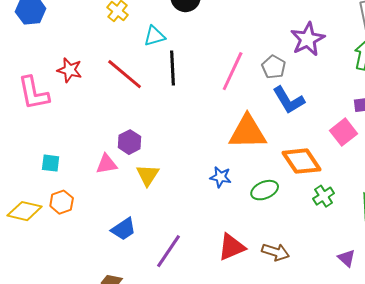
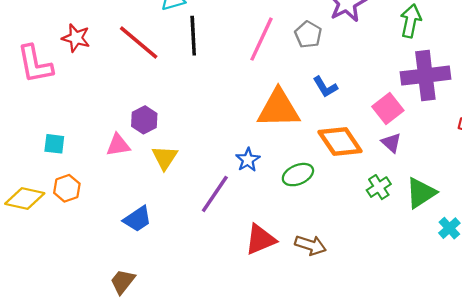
blue L-shape: (289, 100) -> (325, 87), moved, size x0.7
blue star: (221, 177) -> (248, 160), turned 30
green cross: (324, 196) -> (379, 187), moved
purple line: (169, 251) -> (215, 194), moved
purple triangle: (347, 258) -> (391, 143), moved

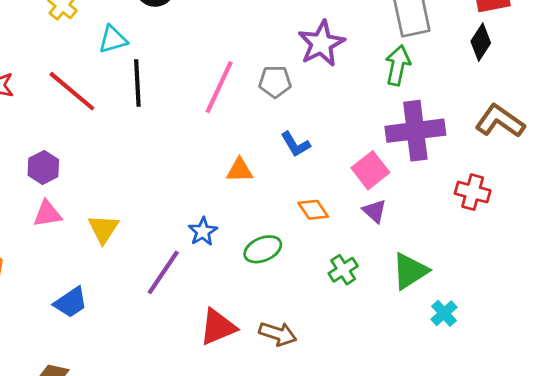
gray pentagon: (308, 35) -> (275, 82), turned -30
orange triangle: (279, 109) -> (240, 170), size x0.5
purple hexagon: (144, 120) -> (43, 168), moved
orange diamond: (340, 142) -> (313, 210), size x0.6
green cross: (379, 187) -> (343, 270), moved

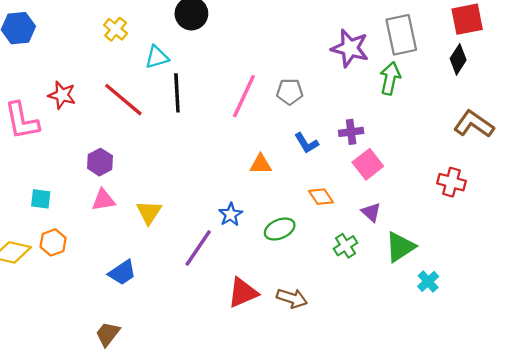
purple star: (321, 43) -> (350, 48), moved, turned -30
purple cross: (415, 131) -> (351, 132), moved, size x0.5
purple triangle: (374, 211) -> (371, 212), moved

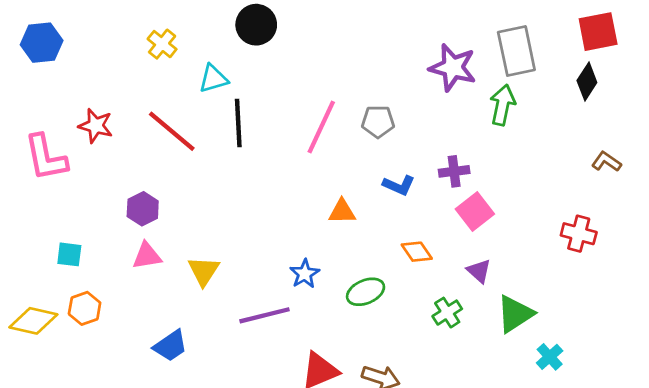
brown L-shape: (474, 124) -> (606, 162), size x0.6
blue L-shape: (306, 143) -> (399, 185), turned -35
purple line: (198, 248) -> (265, 315), turned 42

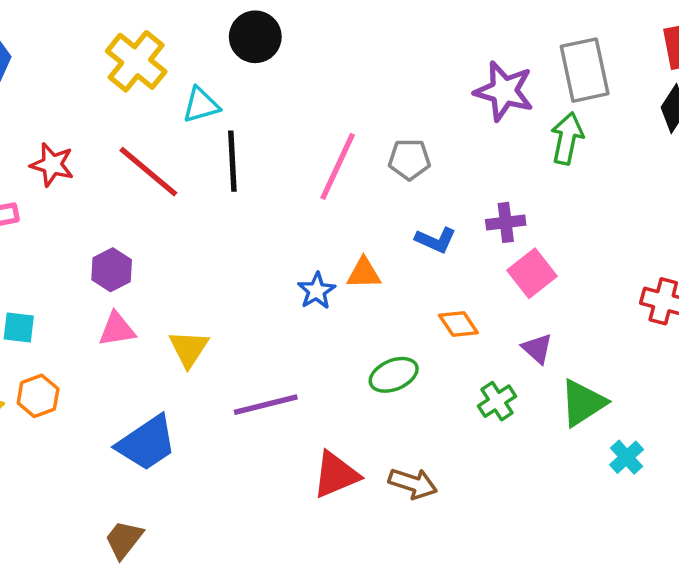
yellow cross: (162, 44) -> (136, 61), size x1.6
blue star: (305, 274) -> (317, 291), moved
blue trapezoid: (170, 346) -> (147, 443), size x1.4

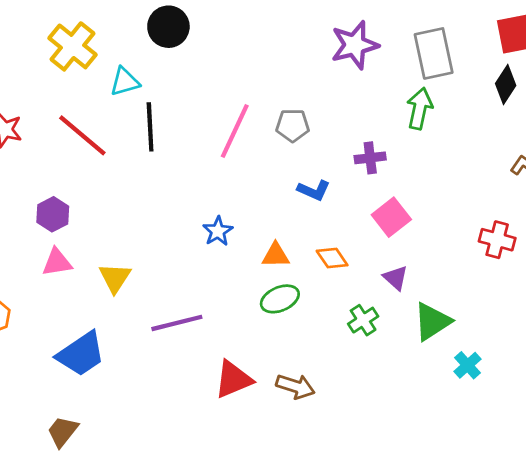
purple star: (504, 91) -> (355, 45), moved, turned -30
purple cross: (506, 222) -> (370, 158), moved
orange triangle: (364, 273) -> (276, 255), moved

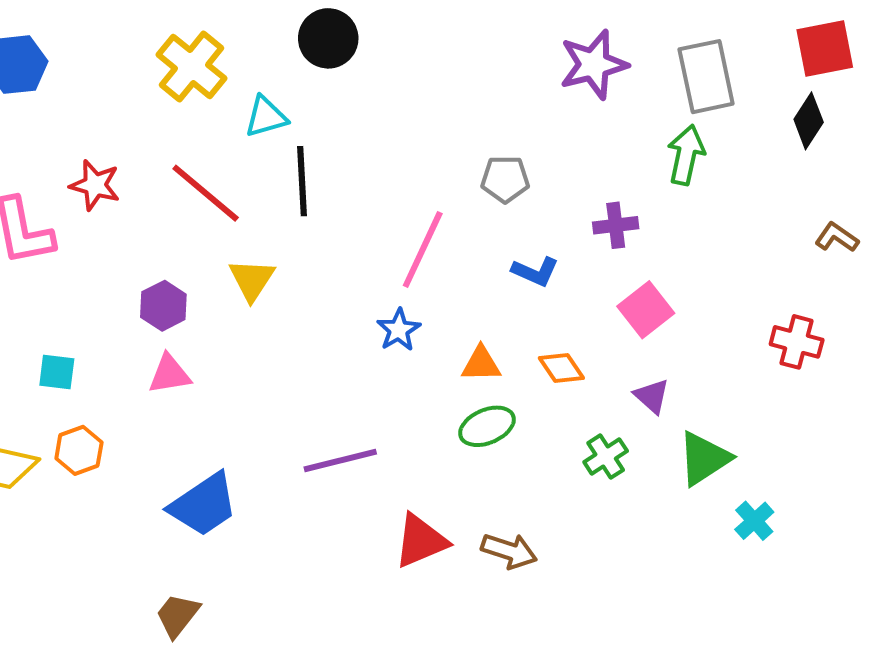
pink line: (235, 131) -> (423, 249), moved
yellow triangle: (115, 278) -> (252, 280), moved

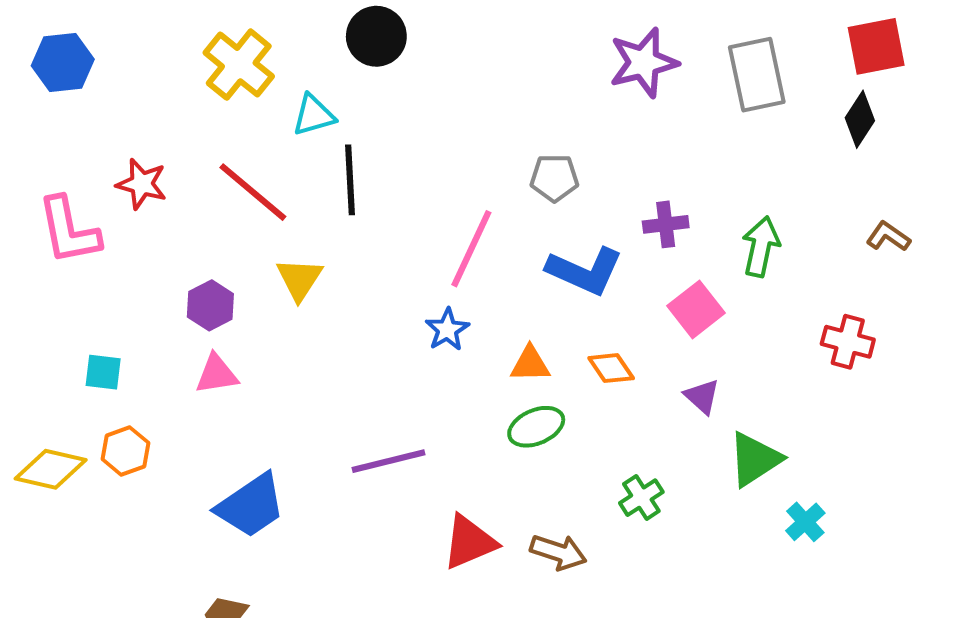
green arrow: (686, 155) -> (761, 247), moved
blue L-shape: (535, 272) -> (585, 271), size x1.6
green cross: (606, 456) -> (641, 498), moved

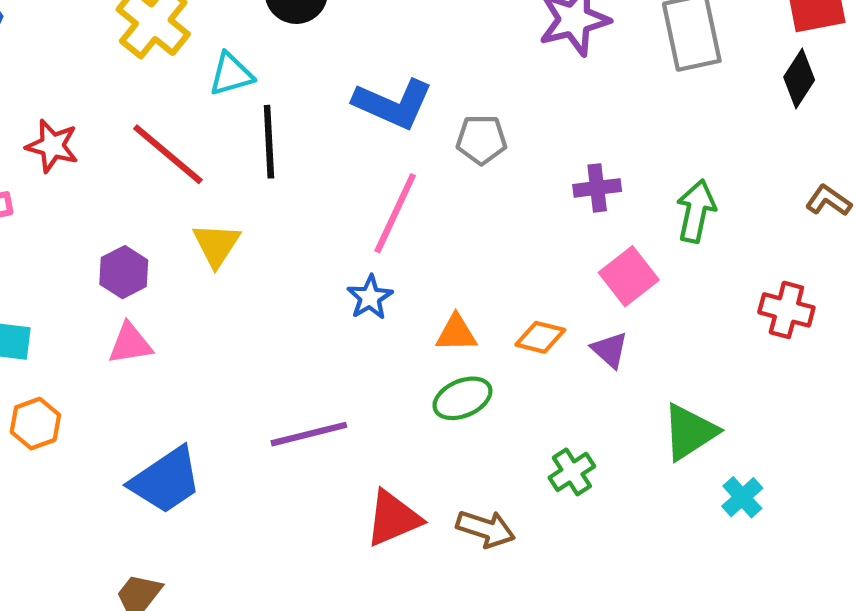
blue L-shape: (585, 271) -> (393, 104), moved
orange diamond: (611, 368) -> (540, 337), turned -42
purple triangle: (702, 396) -> (610, 350), moved

